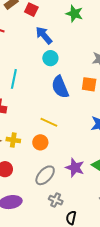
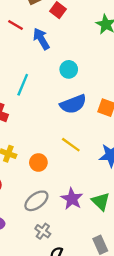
blue arrow: (44, 35) -> (41, 39), moved
blue semicircle: (60, 87) -> (73, 104), turned -100
yellow line: (49, 122) -> (71, 145), moved

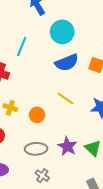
cyan circle: (69, 69) -> (62, 32), size x1.5
gray ellipse: (36, 201) -> (36, 149), turned 35

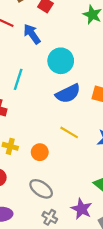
purple star: (67, 146) -> (82, 209), moved
gray ellipse: (36, 149) -> (41, 189), turned 40

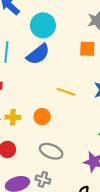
blue semicircle: (68, 94) -> (38, 54), moved
gray cross: (50, 217) -> (43, 179), moved

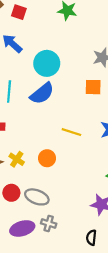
yellow cross: (13, 117) -> (17, 159), turned 32
gray ellipse: (51, 151) -> (37, 197), moved

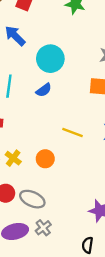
blue semicircle: (42, 93) -> (44, 90), size x0.6
gray cross: (49, 223) -> (43, 228), turned 32

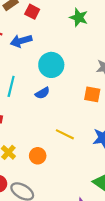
blue arrow: (15, 36) -> (21, 41), turned -66

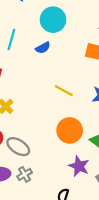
orange circle: (38, 156) -> (70, 130), moved, size x1.5

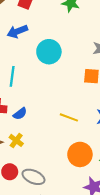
blue semicircle: (43, 48) -> (20, 114), moved

